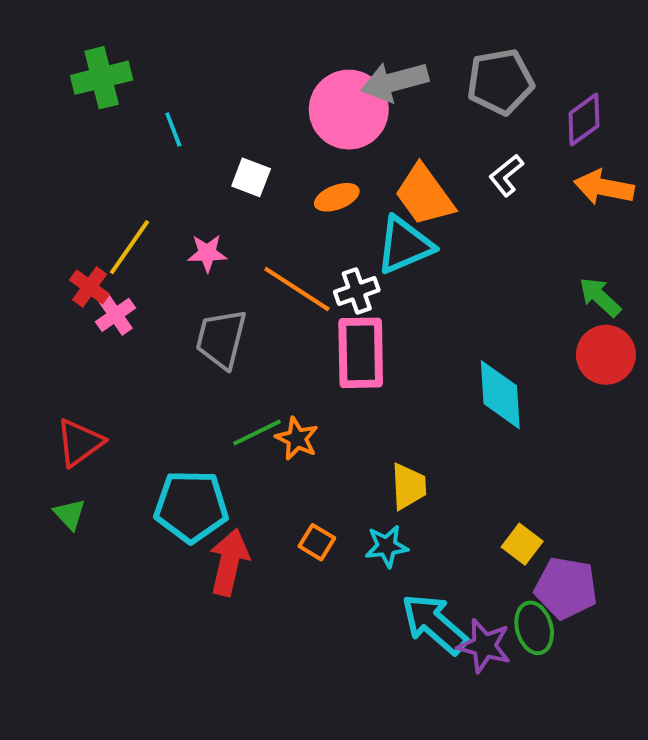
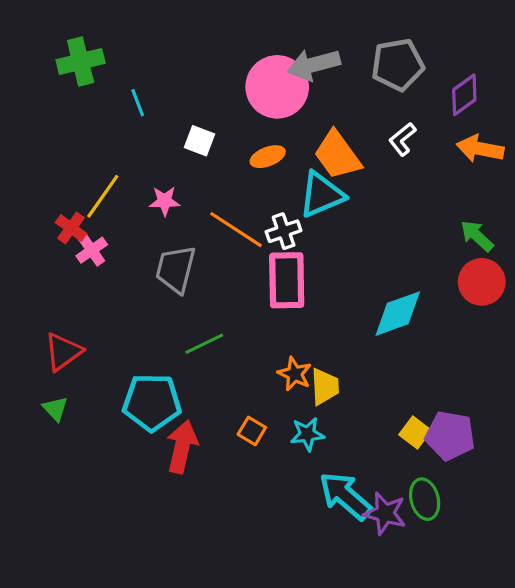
cyan diamond: (500, 395) -> (398, 314), turned 74
orange star: (297, 438) -> (295, 374), moved
purple pentagon: (566, 588) -> (450, 436), moved

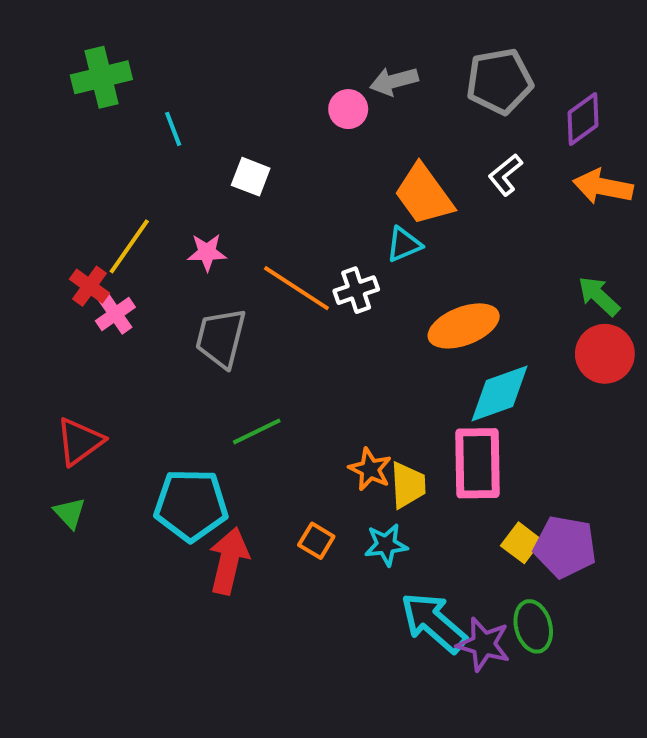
gray arrow: (314, 65) -> (394, 81), size x0.7
pink circle: (277, 87) -> (348, 109), size x0.5
orange ellipse: (268, 157) -> (464, 326), moved, size x1.6
cyan triangle: (322, 195) -> (404, 244), size x0.6
pink rectangle: (287, 280) -> (478, 463), moved

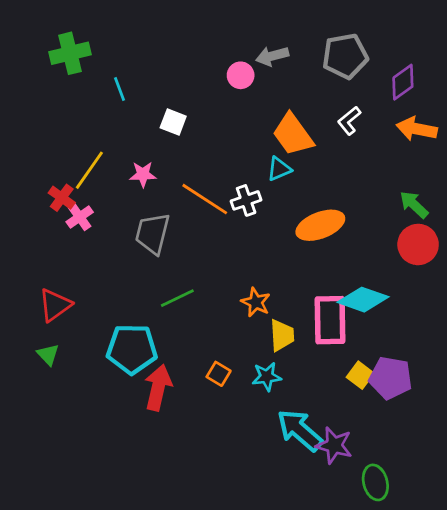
cyan diamond: (499, 394) -> (363, 300), moved, turned 39
orange star: (370, 469) -> (256, 302), moved
green ellipse: (533, 626) -> (375, 482), moved

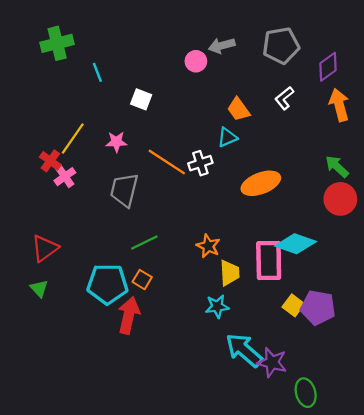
orange arrow: (417, 129) -> (339, 105), turned 64
orange trapezoid: (293, 134) -> (238, 109), size x0.7
orange square: (219, 374) -> (142, 280), moved

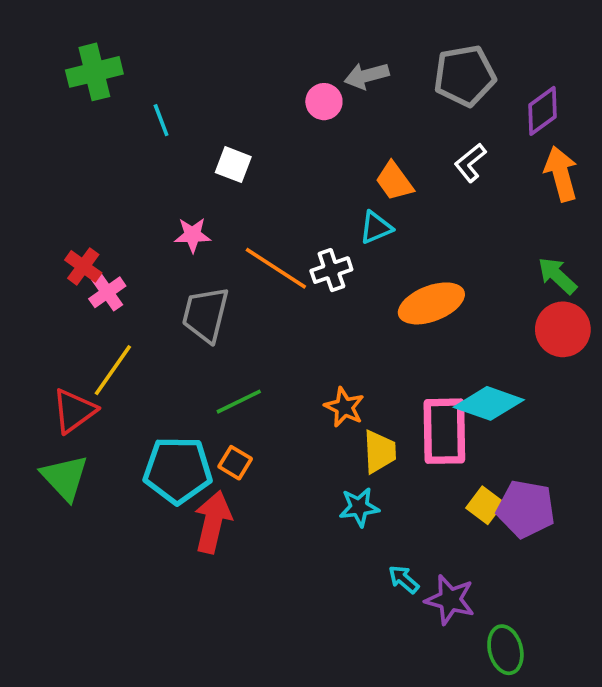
yellow line: (73, 138) -> (113, 370), moved
green triangle: (39, 289) -> (65, 477), size x1.6
cyan arrow: (244, 350) -> (404, 579), size x0.5

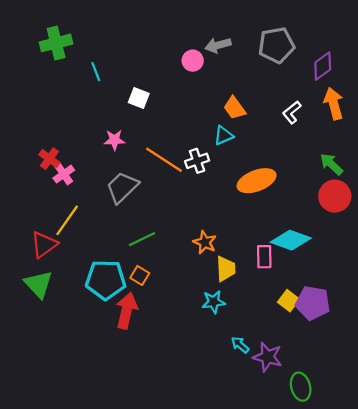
white L-shape: (470, 163) -> (292, 112), moved
gray trapezoid: (205, 315) -> (122, 187), turned 32
pink rectangle: (444, 431) -> (264, 257), size x0.6

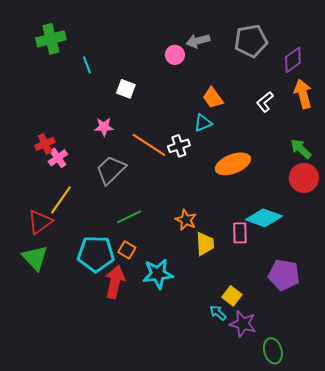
red cross: (49, 159) -> (45, 144), turned 30
yellow square: (289, 301) -> (232, 296), moved
cyan star: (214, 302) -> (158, 274), moved, size x1.4

